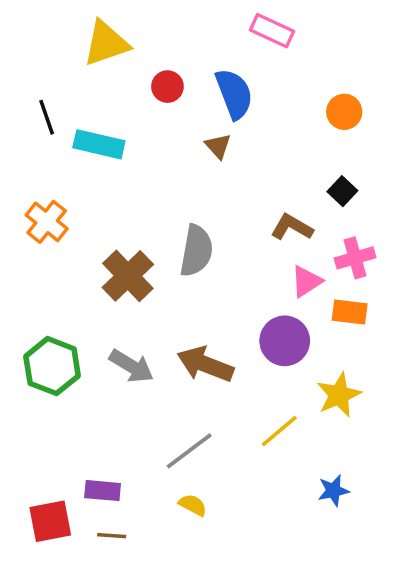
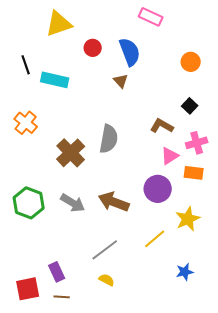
purple rectangle: (103, 491) -> (57, 272), turned 60

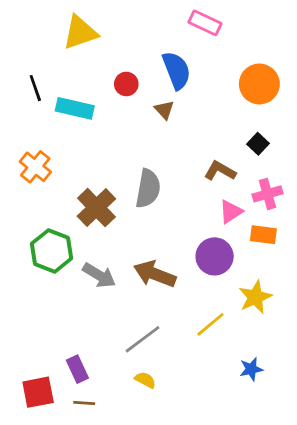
red circle: (93, 48) -> (126, 84), moved
orange circle: (191, 62) -> (259, 84), size x1.5
green hexagon: (29, 203) -> (52, 251), moved

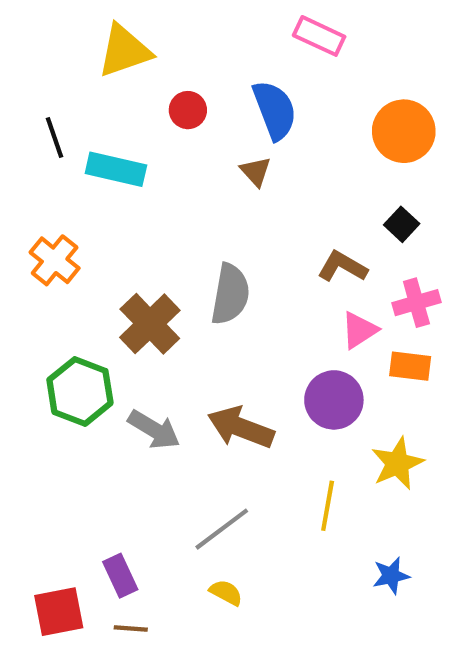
red circle: (126, 84) -> (188, 110), moved
yellow line: (210, 324) -> (328, 506), turned -40

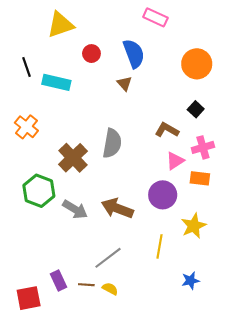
brown line: (131, 629) -> (86, 285), moved

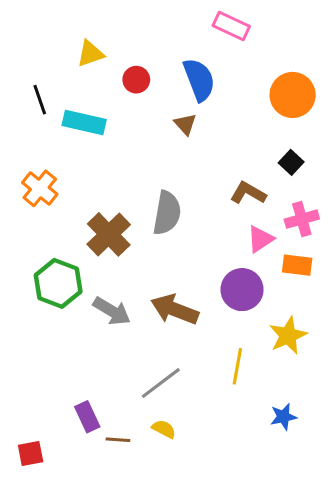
yellow triangle: (61, 25) -> (90, 54), moved, size x0.7
brown line: (86, 285) -> (118, 440), moved
red square: (29, 298) -> (31, 454), moved, size x0.7

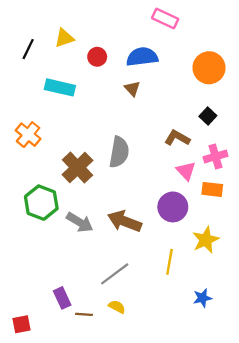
blue semicircle: (199, 80) -> (142, 57), turned -76
black line: (40, 100) -> (28, 49), moved, turned 45
pink triangle: (260, 239) -> (186, 171), turned -40

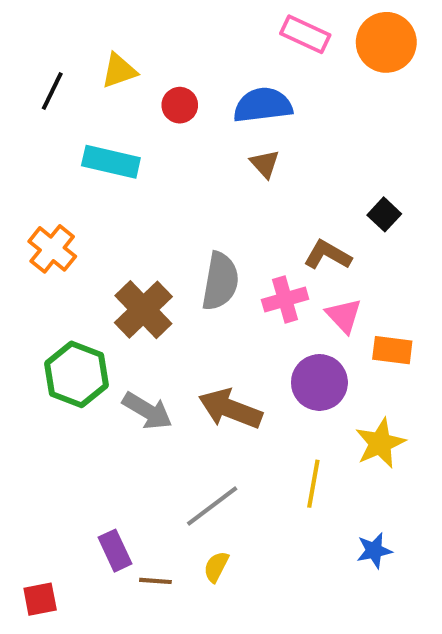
orange circle: (209, 68) -> (386, 42), moved
brown triangle: (132, 89) -> (265, 164), moved
pink cross: (216, 157) -> (285, 299), moved
yellow semicircle: (117, 307) -> (216, 567), turned -91

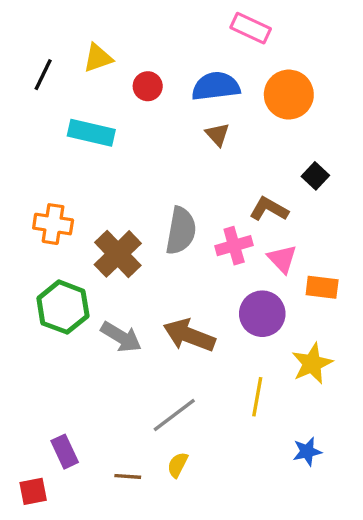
orange circle: (386, 42) -> (289, 95), moved
orange cross: (52, 249) -> (53, 224), moved, turned -30
purple rectangle: (115, 551) -> (65, 452), moved

